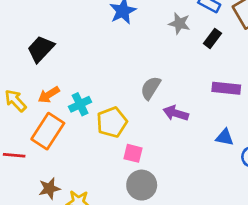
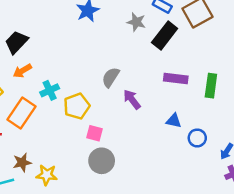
black rectangle: (212, 38) -> (165, 35), size x1.6
orange arrow: (49, 95) -> (22, 71), moved
purple arrow: (176, 113) -> (132, 99), turned 35

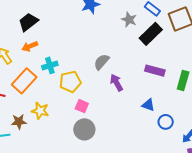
yellow star: (47, 175) -> (40, 111), moved

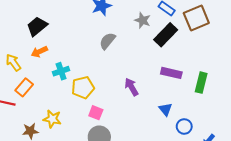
gray semicircle: (102, 62) -> (107, 41), moved
orange rectangle: (24, 81) -> (24, 87), moved, size x0.7
blue triangle: (148, 105) -> (165, 109), turned 32

